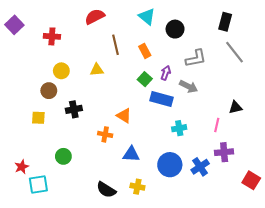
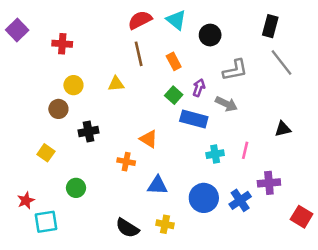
red semicircle: (95, 17) -> (140, 20), moved
yellow square: (38, 118) -> (46, 153), moved, turned 32
pink line: (217, 125) -> (245, 150), moved

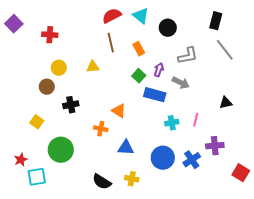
green circle: (76, 188) -> (61, 150), size x1.6

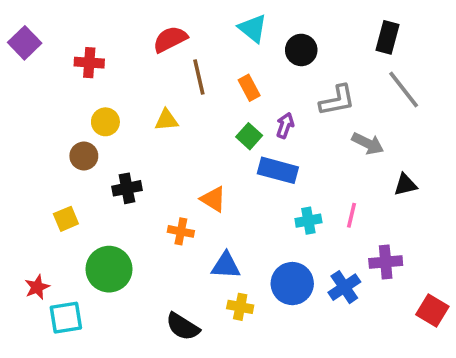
red semicircle: (112, 16) -> (170, 39), moved
gray arrow: (181, 83) -> (368, 143), moved
yellow square: (37, 122) -> (66, 219), turned 32
yellow cross: (132, 179) -> (240, 307), moved

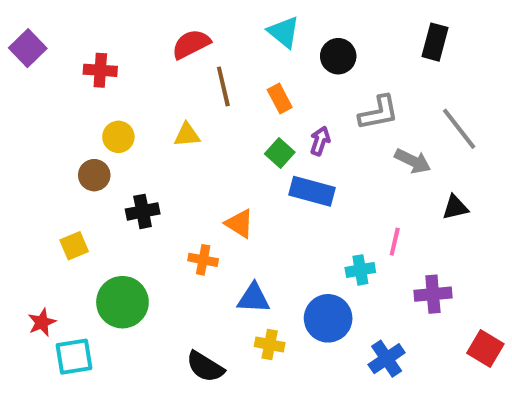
gray line: (404, 90) -> (459, 129), moved
cyan cross: (308, 221) -> (360, 270), moved
blue cross: (344, 287) -> (387, 359), moved

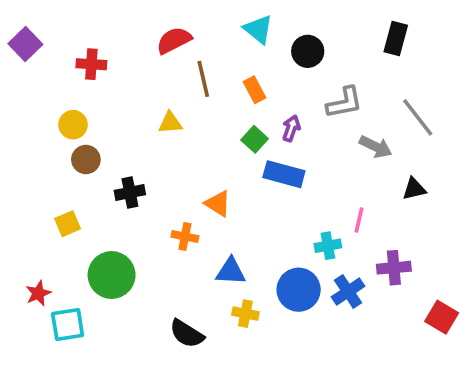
yellow circle: (118, 137) -> (73, 125), moved
blue cross: (387, 359) -> (348, 292), moved

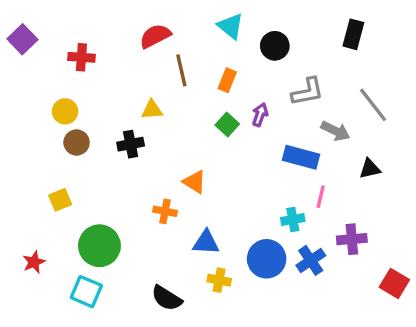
orange rectangle: (255, 90) -> (227, 80), turned 50
blue rectangle: (284, 174) -> (301, 157), moved
black cross: (130, 192) -> (131, 144), moved
cyan square: (68, 325) -> (86, 292), moved, turned 32

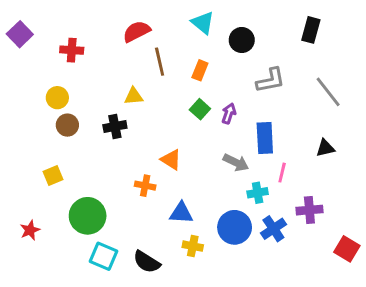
purple arrow: (260, 115) -> (229, 113), moved
gray arrow: (335, 131) -> (236, 162), moved
blue rectangle: (301, 157) -> (265, 138), turned 72
cyan square: (86, 292) -> (103, 256), moved

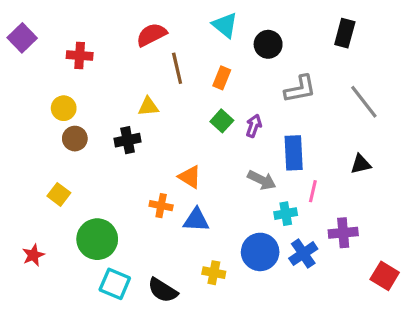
yellow square: (53, 175) -> (59, 194), turned -30
blue triangle: (181, 213) -> (196, 220), moved

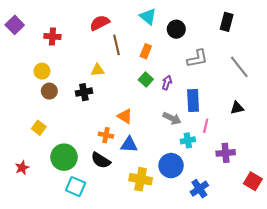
blue cross: (303, 254) -> (199, 189), moved
yellow cross: (214, 273) -> (141, 179), size x1.5
black semicircle: (163, 290) -> (101, 160), moved

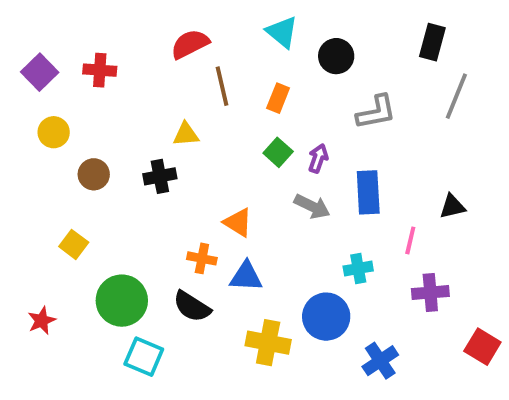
purple square: (15, 25) -> (40, 72), moved
gray line: (239, 67) -> (456, 96), moved, turned 60
yellow circle: (42, 71) -> (54, 132), moved
gray arrow: (172, 118) -> (312, 206), moved
pink line: (206, 126) -> (410, 240), moved

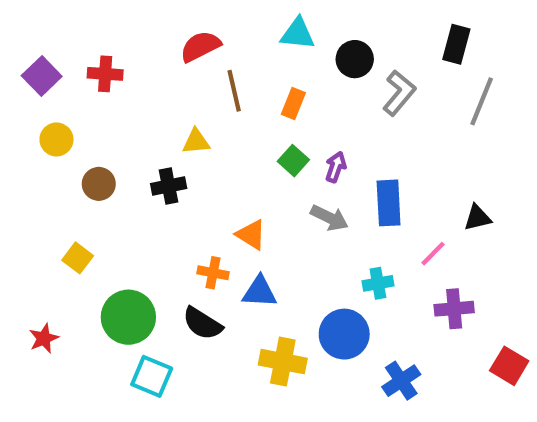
cyan triangle: (282, 32) -> (298, 34), turned -33
gray L-shape: (376, 112) -> (399, 93), moved, turned -39
pink line: (410, 240) -> (433, 254), turned 32

